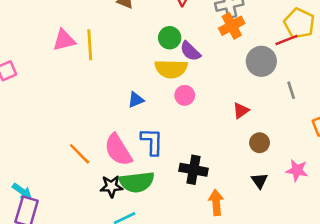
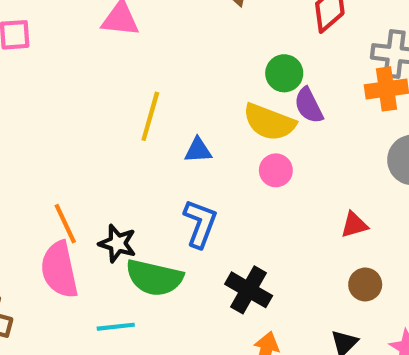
yellow line: (90, 45) -> (150, 116), moved
pink semicircle: (118, 150) -> (59, 270), moved
orange line: (80, 154) -> (65, 224), moved
black star: (111, 186) -> (117, 243), moved

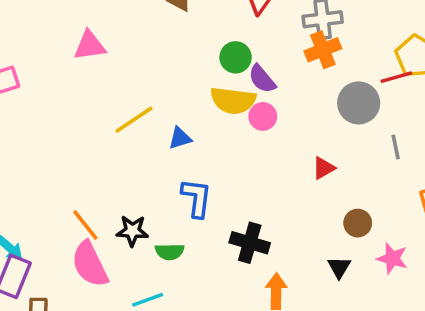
yellow line: (150, 116) -> (134, 120), turned 54
pink circle: (276, 170) -> (263, 116), moved
green semicircle: (154, 278) -> (170, 252), size x0.6
brown circle: (365, 284) -> (358, 223), moved

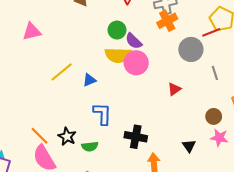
pink circle: (263, 116) -> (136, 63), size x1.5
brown circle: (358, 223) -> (214, 116), moved
black star: (132, 231) -> (67, 136), turned 30

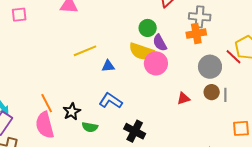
red line: (211, 32) -> (234, 57), turned 48
blue L-shape: (102, 114) -> (111, 101), turned -75
brown circle: (214, 116) -> (212, 92), moved

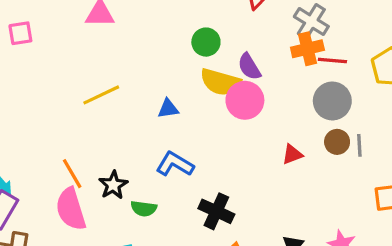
gray cross: (200, 17) -> (311, 22), turned 30
green circle: (148, 28) -> (206, 42), moved
yellow line: (85, 51) -> (101, 95), moved
red line: (234, 57) -> (332, 61), moved, turned -36

